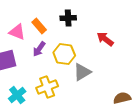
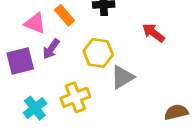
purple arrow: (39, 49) -> (51, 49), moved

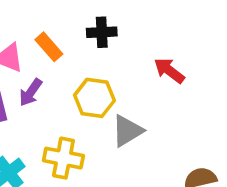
yellow cross: (75, 97) -> (63, 158), turned 32

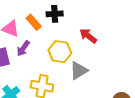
black cross: (102, 32) -> (55, 14), moved
red arrow: (169, 71) -> (88, 36), moved

